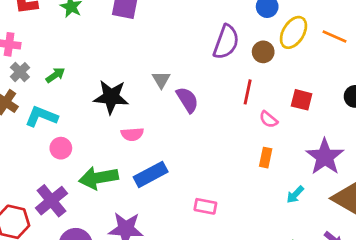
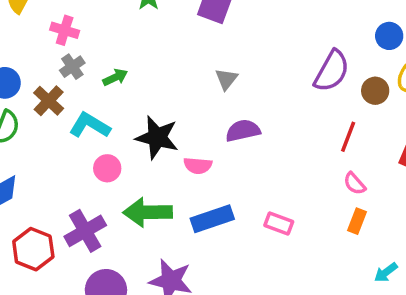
gray triangle: (161, 80) -> (226, 79), moved
black star: (111, 97) -> (157, 137), moved
purple semicircle: (187, 100) -> (243, 131), moved, turned -80
pink semicircle: (268, 119) -> (355, 184), moved
pink rectangle: (205, 206) -> (279, 224), moved

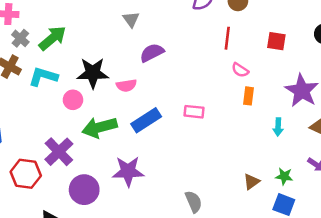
green arrow: (115, 77) -> (52, 38), size x1.6
pink circle: (107, 168) -> (73, 100), moved
cyan arrow: (386, 272) -> (278, 127), turned -36

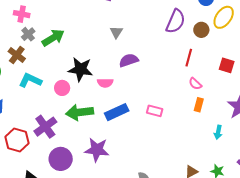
cyan L-shape: (43, 77) -> (30, 80), moved

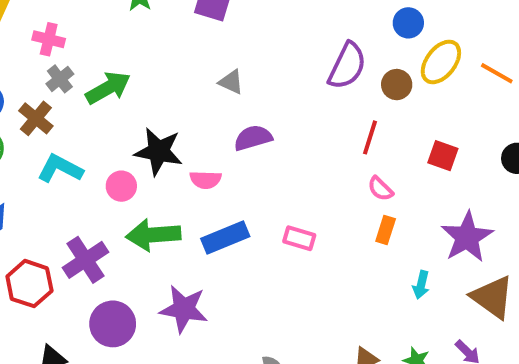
gray triangle: (116, 32) -> (231, 82), turned -40

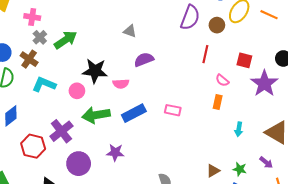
pink semicircle: (380, 189) -> (222, 80), moved
purple star: (467, 237) -> (264, 83), moved
purple star: (184, 309) -> (115, 152), size x0.7

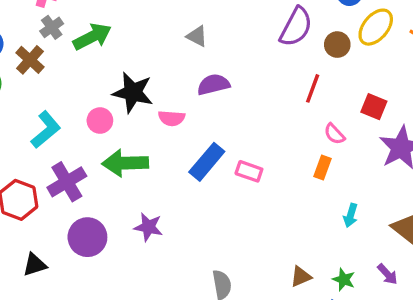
cyan L-shape: (44, 84) -> (46, 130), moved, turned 110
blue rectangle: (134, 113) -> (207, 162), moved, turned -30

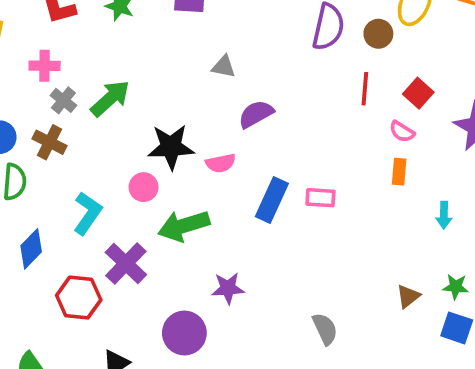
red square: (374, 107) -> (418, 93), moved, turned 35
purple circle: (87, 237) -> (184, 333), moved

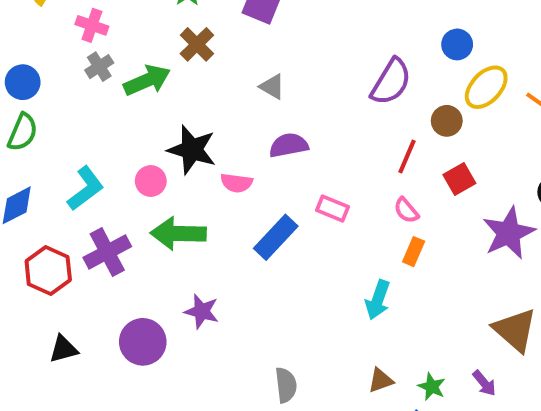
brown circle: (378, 34) -> (447, 121), moved
pink semicircle: (402, 132) -> (406, 210), moved
brown cross: (50, 142) -> (197, 44), moved
pink rectangle: (320, 198) -> (332, 208), moved
cyan arrow: (444, 215) -> (378, 300), moved, size x1.4

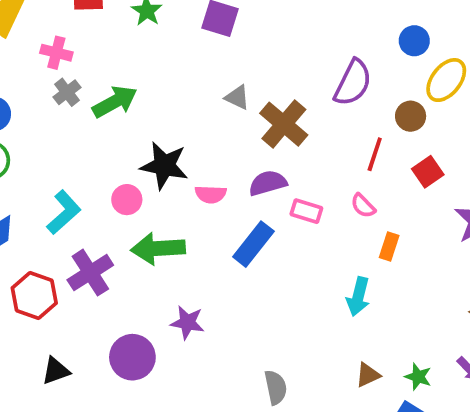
brown cross: (197, 44) -> (284, 124), moved, size x1.4
purple semicircle: (289, 145) -> (268, 183), moved
pink semicircle: (406, 210) -> (363, 206), moved

